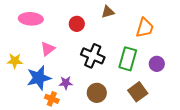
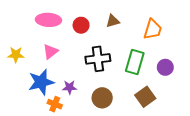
brown triangle: (108, 12) -> (113, 21), moved
pink ellipse: (31, 19) -> (48, 20), moved
black cross: (93, 56) -> (98, 59), turned -30
yellow star: (15, 61) -> (16, 55), moved

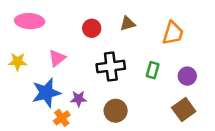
pink ellipse: (48, 20) -> (30, 21), moved
green rectangle: (135, 62) -> (153, 70), size x0.6
brown square: (145, 97) -> (184, 110), moved
orange cross: (55, 104) -> (62, 118), turned 32

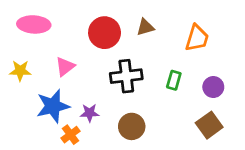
red circle: (92, 28) -> (105, 33), size x1.5

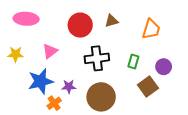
brown square: (209, 125) -> (148, 87), moved
brown circle: (132, 126) -> (101, 97), size x1.4

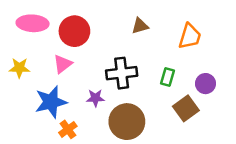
red circle: (80, 25) -> (74, 31), moved
purple star: (69, 87) -> (95, 98), moved

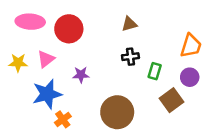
orange trapezoid: (190, 36) -> (191, 46), moved
pink triangle: (63, 64) -> (46, 59), moved
black cross: (122, 73) -> (130, 57), moved, size x0.6
purple star: (95, 98) -> (81, 75), moved

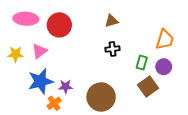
green rectangle: (155, 71) -> (142, 63), moved
purple star: (81, 75) -> (66, 87), moved

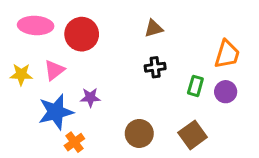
purple star: (66, 87) -> (90, 97), moved
brown square: (148, 87) -> (193, 135), moved
brown circle: (101, 97) -> (139, 133), size x0.7

